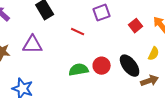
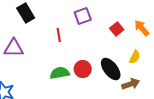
red line: (78, 32) -> (59, 35), turned 56

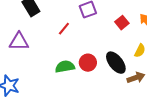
red line: (59, 35) -> (64, 29), turned 48

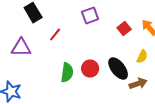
red line: (64, 29) -> (55, 35), moved
green semicircle: (65, 67) -> (67, 73), turned 108

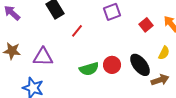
purple triangle: (21, 48) -> (43, 57), moved
green semicircle: (67, 73) -> (89, 69), turned 66

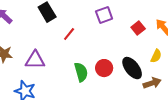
green semicircle: (89, 69) -> (81, 72), turned -90

